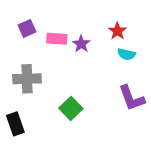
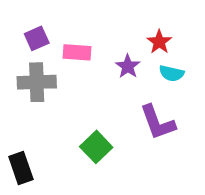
purple star: (81, 44) -> (128, 66), moved
gray cross: (27, 79) -> (37, 82), moved
purple L-shape: (132, 98) -> (158, 122), moved

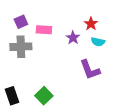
green square: (96, 147) -> (44, 96), moved

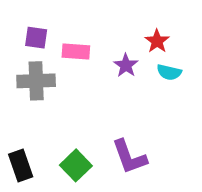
purple square: (21, 22) -> (36, 38), turned 32
purple L-shape: (90, 70) -> (129, 157), moved

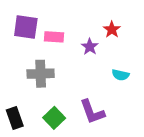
purple square: (36, 38) -> (26, 27), size x1.5
cyan semicircle: (169, 72) -> (120, 75), moved
gray cross: (36, 81) -> (41, 74), moved

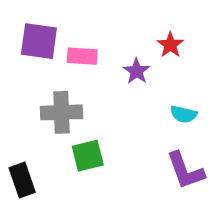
purple L-shape: (92, 112) -> (185, 171), moved
green square: (54, 118) -> (88, 156), moved, turned 30

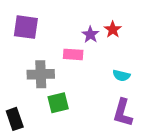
pink rectangle: (82, 56) -> (73, 54), moved
purple star: (137, 71) -> (90, 35), moved
purple L-shape: (185, 171) -> (123, 113), turned 36

